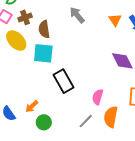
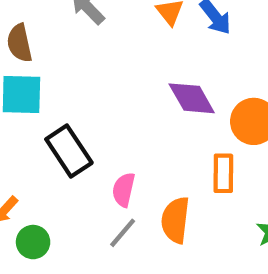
pink semicircle: (98, 97) -> (124, 190), moved

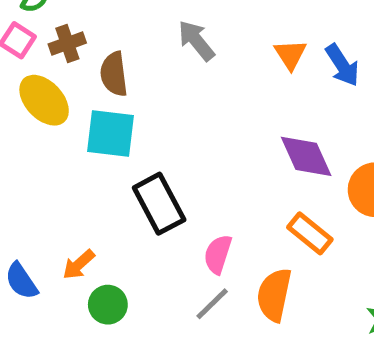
orange rectangle: (223, 173) -> (310, 233), moved, turned -57

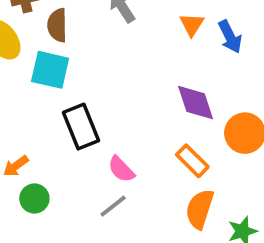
pink semicircle: (218, 254) -> (121, 169), turned -68
orange semicircle: (274, 295) -> (200, 209), moved

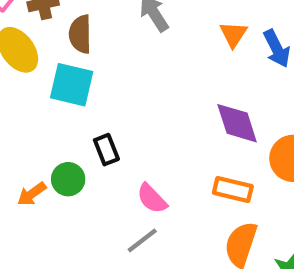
black rectangle: (81, 127) -> (106, 150), size x0.6
orange rectangle: (192, 161) -> (233, 189), turned -32
green circle: (34, 198) -> (68, 179), moved

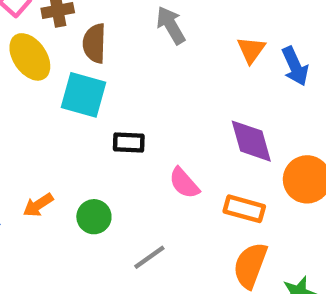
black rectangle: (106, 150) -> (129, 143), moved, turned -68
green circle: (68, 179) -> (94, 217), moved
pink semicircle: (152, 199) -> (184, 183), moved

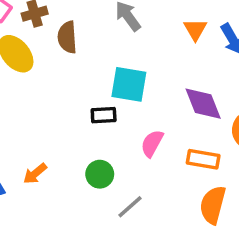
cyan square: (83, 95) -> (129, 84), moved
pink semicircle: (184, 183) -> (152, 143), turned 76
green circle: (94, 217) -> (100, 174), moved

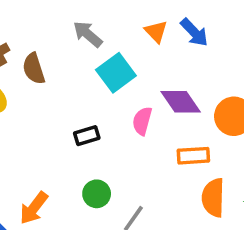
cyan square: (129, 84) -> (116, 73), moved, turned -33
pink semicircle: (152, 143) -> (142, 121), moved
orange arrow: (35, 174) -> (34, 208), size x1.4

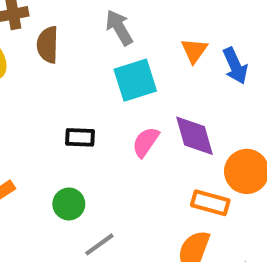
orange rectangle: (193, 156) -> (210, 203), moved

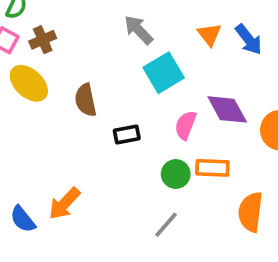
brown semicircle: (48, 45) -> (86, 100), moved
orange rectangle: (210, 203) -> (212, 168), moved
green circle: (69, 204) -> (176, 174), moved

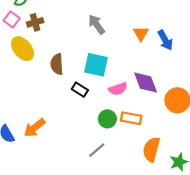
cyan square: (164, 73) -> (96, 65), moved, turned 35
pink semicircle: (186, 125) -> (118, 89), turned -138
black rectangle: (127, 135) -> (80, 90), turned 35

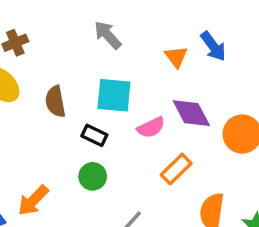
orange triangle: (141, 34) -> (176, 57), moved
orange rectangle: (131, 118) -> (176, 169), turned -48
green circle: (107, 119) -> (93, 176), moved

